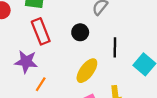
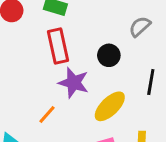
purple star: (26, 62) -> (74, 83), moved

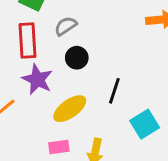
gray semicircle: (140, 26) -> (66, 26), moved

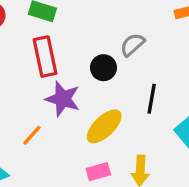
gray semicircle: (66, 26) -> (132, 45), moved

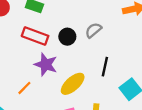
red rectangle: (45, 57) -> (35, 36), turned -60
black circle: (104, 68) -> (67, 37), moved

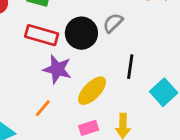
black circle: (67, 37) -> (81, 33), size x1.5
orange line: (24, 88) -> (43, 108), moved

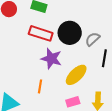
gray semicircle: (113, 23) -> (93, 39), moved
orange line: (43, 108) -> (40, 86), turned -32

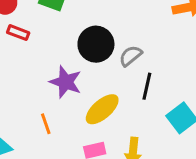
red rectangle: (41, 33) -> (18, 33), moved, size x0.6
orange line: (40, 86) -> (46, 124), turned -32

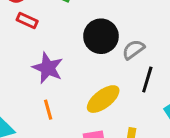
purple star: (66, 82) -> (48, 68), moved

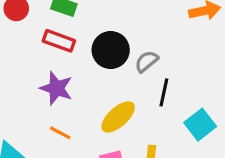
red rectangle: (27, 21) -> (59, 41), moved, size x1.4
orange line: (48, 110) -> (60, 133), turned -42

